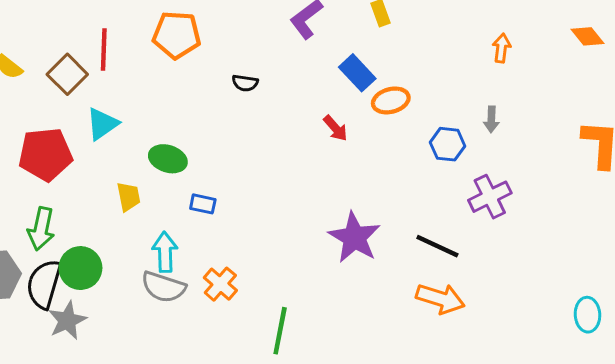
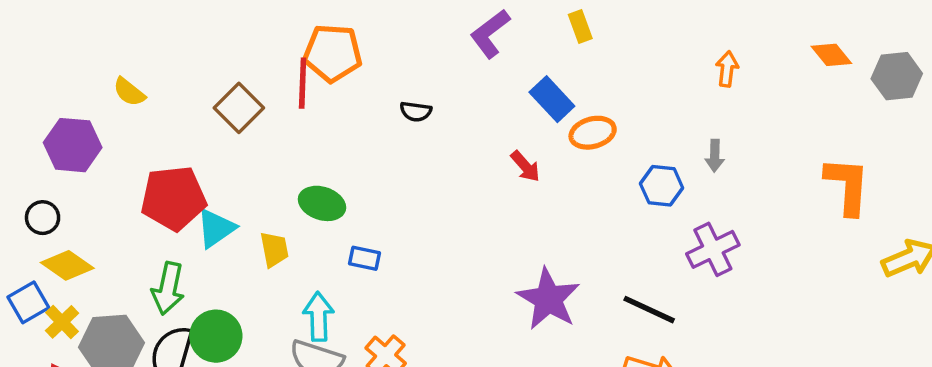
red line: (104, 49) -> (303, 83), moved
brown square: (67, 74) -> (239, 108), moved
cyan triangle: (102, 124) -> (216, 228), moved

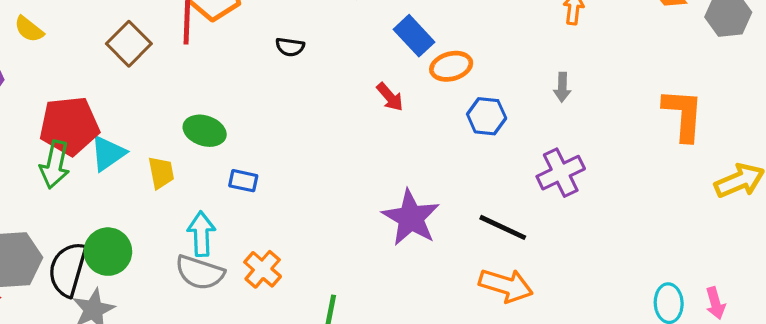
blue hexagon: (662, 186) -> (487, 116), moved
green arrow: (168, 288) -> (55, 165), moved

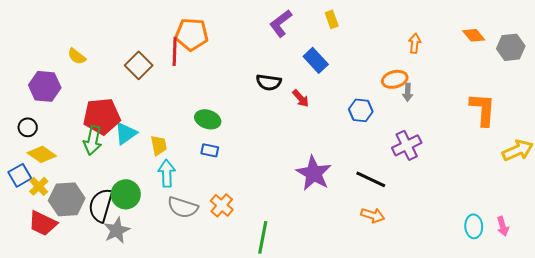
black semicircle: (290, 47) -> (269, 82), moved, size x1.4
orange ellipse: (451, 66) -> (395, 79), moved
green ellipse: (205, 131) -> (208, 119), moved
cyan arrow: (201, 234) -> (167, 173), moved
orange arrow: (506, 285) -> (373, 215), size x0.7

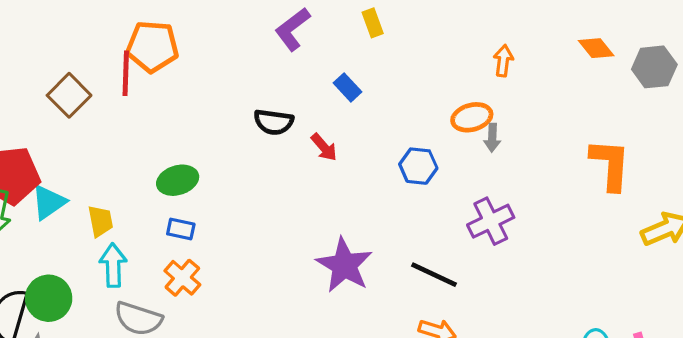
blue rectangle: (316, 60) -> (348, 87), size x0.7
green ellipse: (208, 119) -> (178, 180), turned -35
orange cross: (222, 205) -> (182, 278), moved

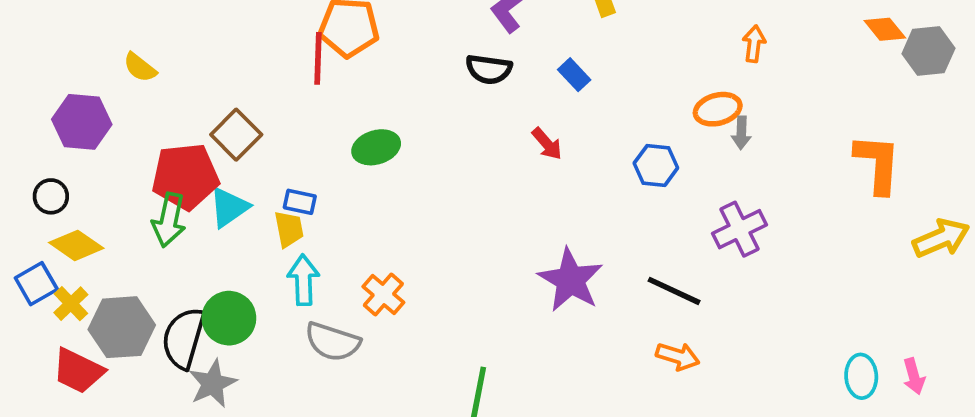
orange diamond: (596, 48) -> (885, 29), moved
brown square: (69, 95) -> (236, 135), moved
black semicircle: (274, 122) -> (489, 69), moved
green ellipse: (178, 180) -> (376, 147), moved
blue rectangle: (181, 229) -> (300, 202), moved

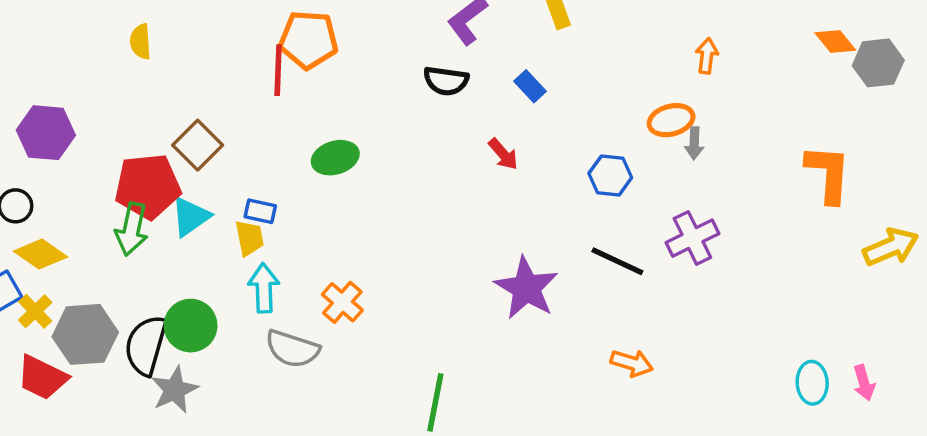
yellow semicircle: (140, 67) -> (141, 42), moved, turned 48
black line: (674, 291) -> (617, 261), moved

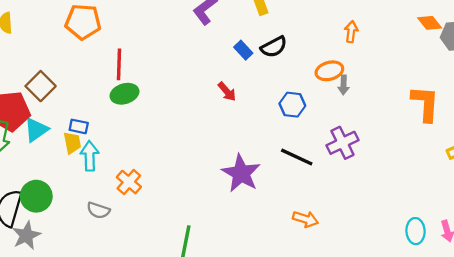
orange pentagon: (308, 40) -> (83, 22), moved
red line: (278, 70) -> (119, 64), moved
black semicircle: (446, 81) -> (274, 47), moved, turned -36
cyan arrow: (264, 288) -> (90, 156), moved
gray semicircle: (292, 349) -> (98, 210), size x0.7

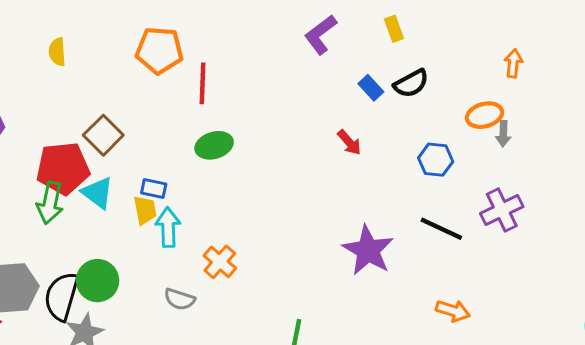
red line: (119, 64) -> (203, 83), moved
cyan triangle: (36, 130) -> (98, 193), turned -48

